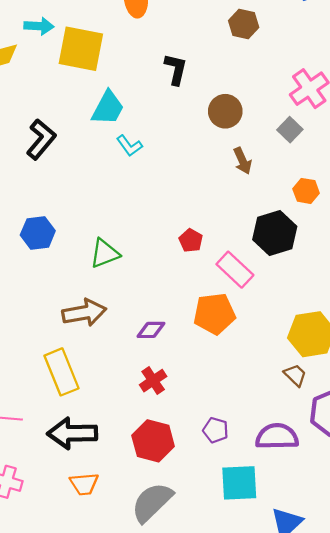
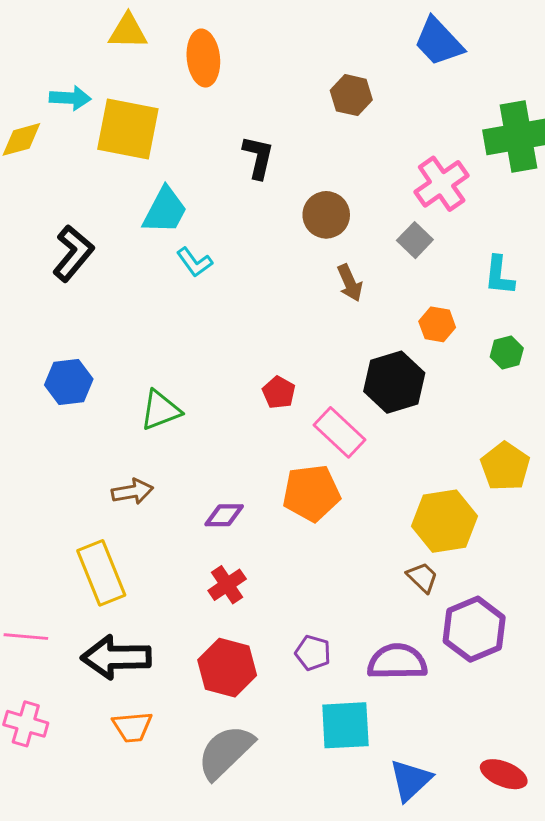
brown arrow: (84, 313) -> (132, 492), size x0.7

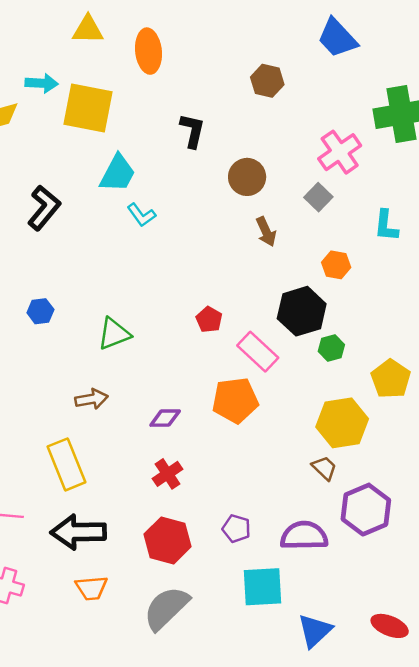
green hexagon: (507, 352) -> (331, 348), moved
blue hexagon: (69, 382) -> (40, 311), size x0.7

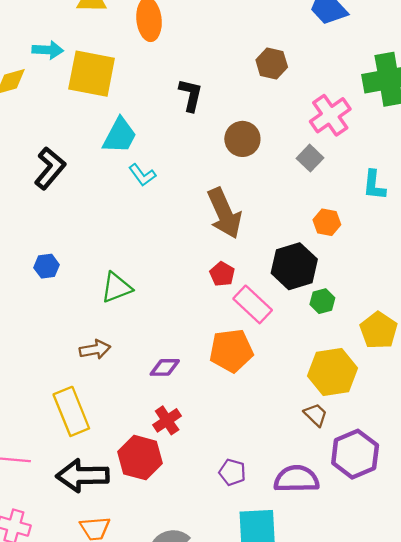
brown hexagon: (267, 81) -> (272, 63), moved
brown arrow: (266, 232) -> (224, 213), moved, size x1.8
red pentagon: (209, 319) -> (222, 274), moved
red hexagon: (167, 540) -> (140, 458), moved

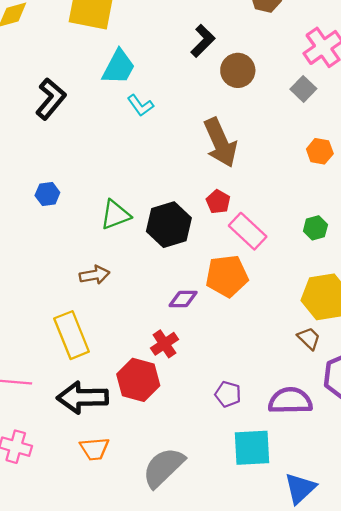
black L-shape: (191, 95) -> (203, 41), moved, turned 32
black hexagon: (294, 266) -> (169, 225), moved
purple diamond: (165, 367) -> (183, 299), moved

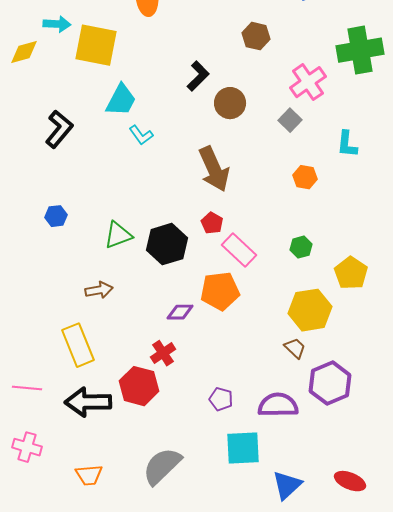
orange trapezoid: (94, 449) -> (89, 475), moved

